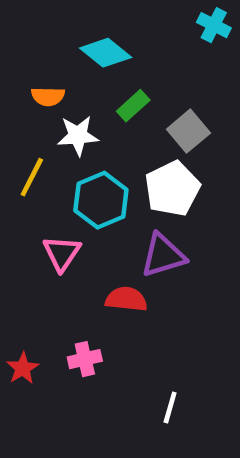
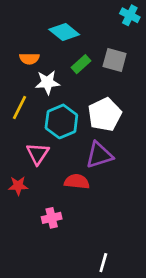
gray square: (188, 131) -> (115, 60), moved, turned -35
red star: (23, 368) -> (18, 186), moved, turned 30
white line: (170, 407) -> (103, 263), moved

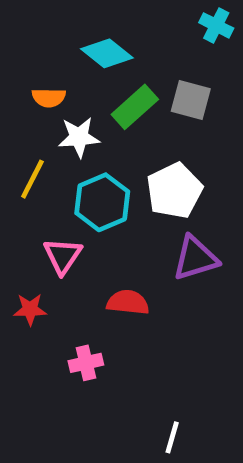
green rectangle: (81, 64) -> (135, 107), size x1.4
purple triangle: (99, 155) -> (195, 258), moved

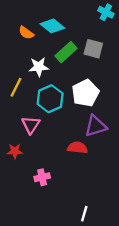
orange semicircle: (49, 98) -> (26, 33), moved, turned 35
red semicircle: (128, 302) -> (77, 148), moved

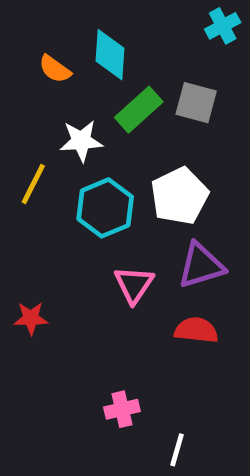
cyan cross: (106, 12) -> (223, 26), turned 35
cyan diamond: (52, 26) -> (110, 55), turned 55
pink triangle: (31, 125) -> (134, 285), moved
red semicircle: (77, 148) -> (196, 330), moved
pink cross: (42, 177) -> (122, 409), moved

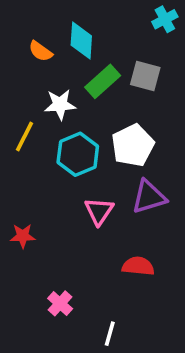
red semicircle: (196, 330) -> (138, 266), moved
pink cross: (122, 409) -> (60, 303), moved, turned -35
white line: (177, 450) -> (110, 334), moved

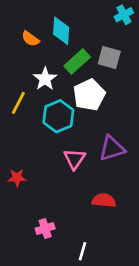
white star: (60, 104) -> (45, 79), turned -30
white pentagon: (133, 145) -> (89, 95), moved
pink cross: (60, 303) -> (45, 228), turned 30

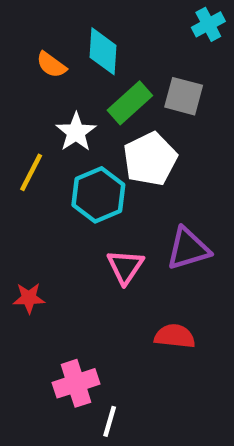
pink cross: (45, 228) -> (76, 383), size x1.4
white line: (82, 251) -> (110, 421), moved

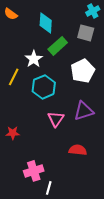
orange semicircle: (51, 65) -> (11, 14), moved
gray square: (184, 96) -> (86, 33), moved
white pentagon: (150, 159) -> (83, 71), moved

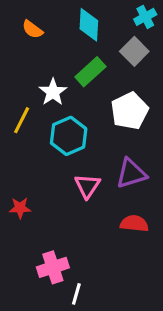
orange semicircle: (11, 14) -> (33, 29), moved
cyan diamond: (46, 23) -> (89, 25), moved
gray square: (86, 33) -> (134, 51), turned 30
red semicircle: (78, 150) -> (134, 224), moved

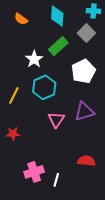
cyan cross: (145, 17) -> (93, 11), turned 32
yellow line: (22, 120) -> (14, 95), moved
red semicircle: (134, 224) -> (86, 161), moved
white line: (76, 294) -> (56, 180), moved

